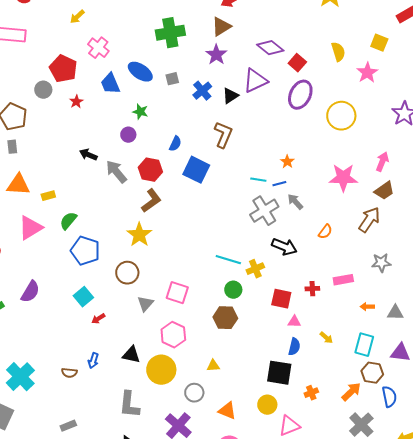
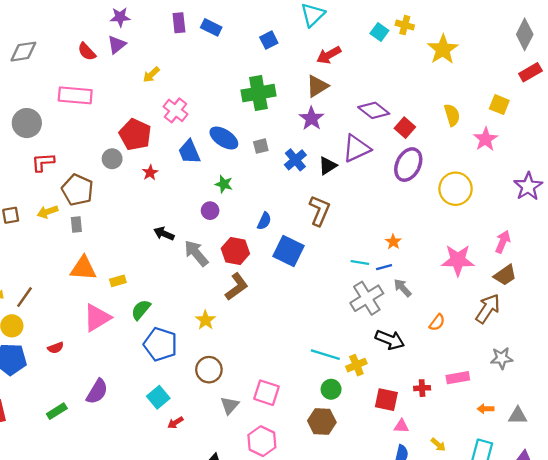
yellow star: (139, 235) -> (205, 320), moved, size x0.7

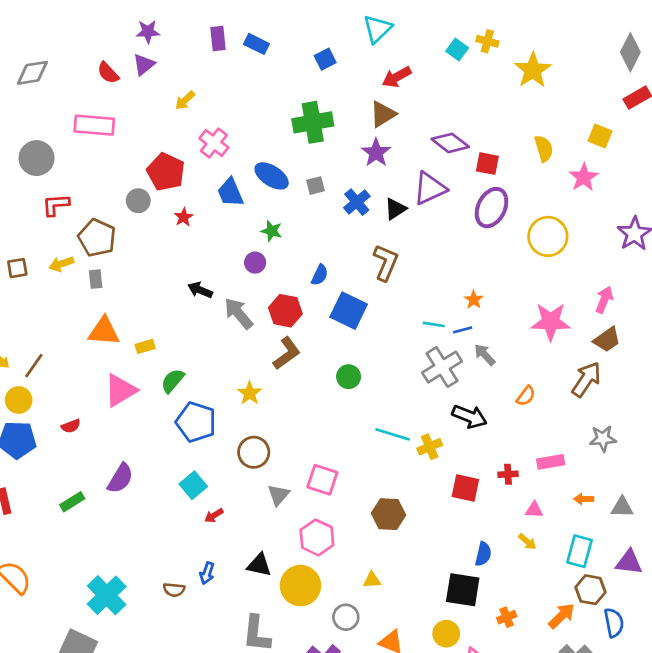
red square: (405, 128) -> (487, 164), turned -30
green circle: (331, 389) -> (349, 377), moved
pink triangle: (401, 426) -> (534, 510), moved

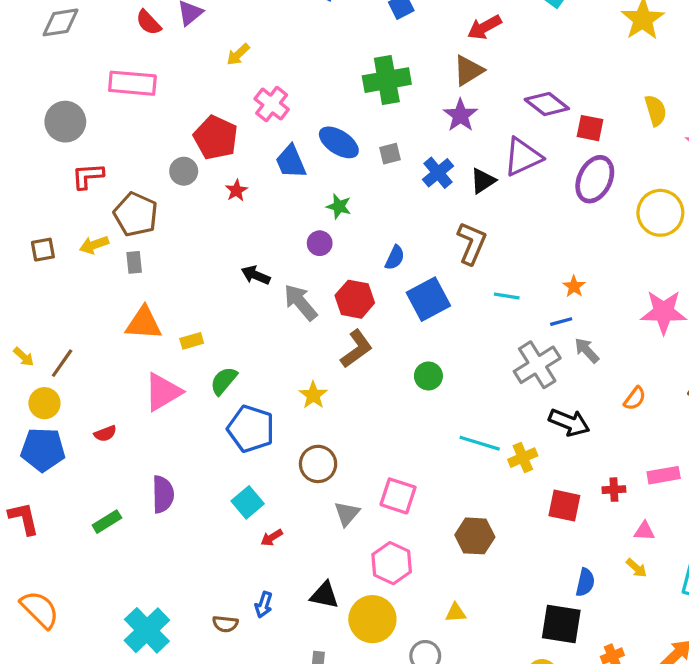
blue square: (349, 311) -> (428, 299), turned 36
cyan line: (434, 324) -> (507, 296), moved
purple semicircle: (120, 478) -> (163, 494), turned -32

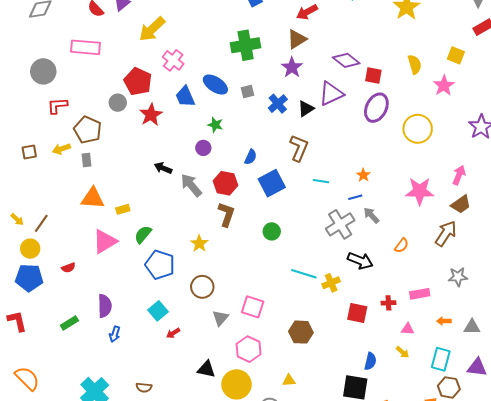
yellow arrow: (238, 54) -> (152, 29), size x1.8
red star: (236, 190) -> (151, 115), size x1.6
brown L-shape: (356, 349) -> (226, 214), turned -35
blue arrow: (264, 605) -> (115, 334), moved

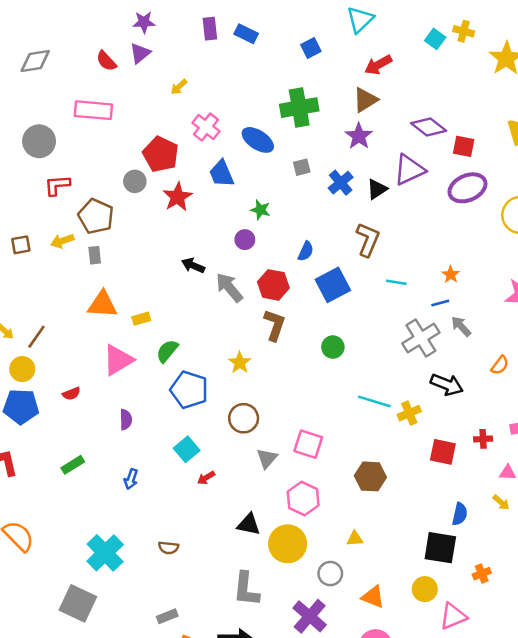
yellow arrow: (152, 29) -> (179, 87), size x0.5
blue ellipse: (215, 85) -> (258, 140), moved
purple ellipse: (376, 108) -> (468, 188), turned 40
purple semicircle: (105, 306) -> (126, 420), moved, size x0.7

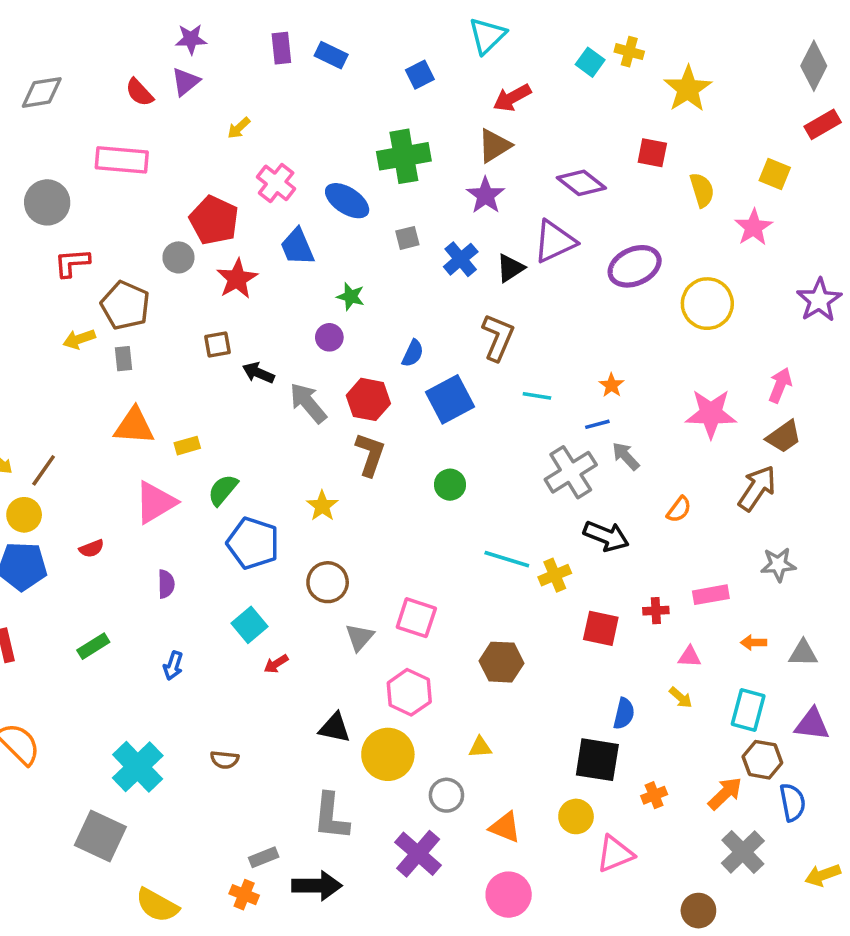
red square: (464, 146) -> (652, 153), moved
brown square: (21, 245) -> (218, 344), moved
gray rectangle: (167, 616) -> (264, 857), moved

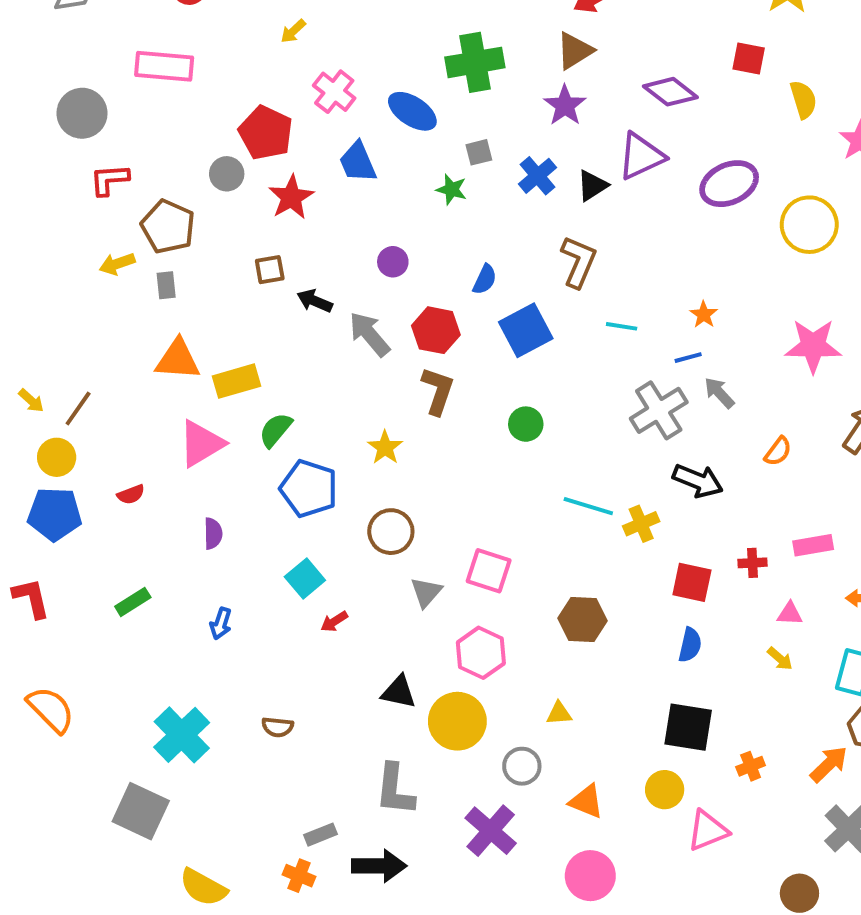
green star: (351, 296) -> (451, 189), moved
yellow rectangle: (187, 446) -> (236, 381), size x1.6
blue semicircle: (624, 714) -> (690, 645), moved

